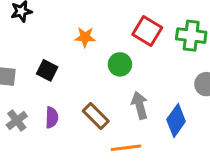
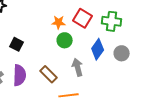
orange star: (85, 37) -> (59, 22), moved
purple semicircle: (52, 117) -> (20, 75), size x1.5
blue diamond: (176, 121) -> (98, 49), moved

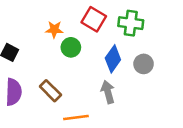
orange star: (59, 22) -> (54, 29), moved
gray arrow: (78, 67) -> (108, 92), moved

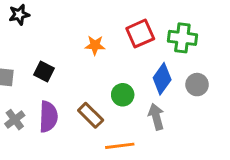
red square: (94, 19) -> (140, 34), turned 35
green circle: (71, 47) -> (123, 95), moved

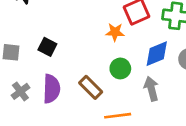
orange star: (95, 45) -> (115, 32), moved
blue diamond: (162, 79) -> (157, 54), turned 32

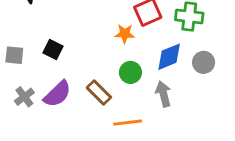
purple semicircle: (51, 89) -> (57, 94), turned 44

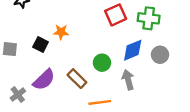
orange star: (125, 34) -> (61, 32), moved
gray cross: (24, 97) -> (18, 95), moved

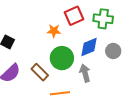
orange star: (61, 32) -> (54, 31), moved
green circle: (102, 63) -> (62, 58), size x1.5

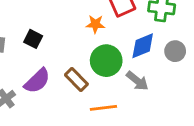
gray arrow: (85, 73) -> (137, 81), turned 144

